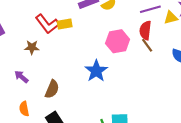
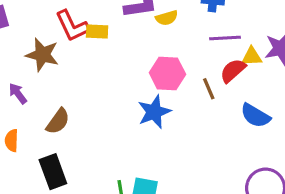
red semicircle: (145, 30) -> (233, 71), moved, turned 30
brown star: (32, 47) -> (42, 55), size x1.5
blue star: (96, 71) -> (154, 112), moved

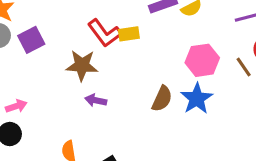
purple arrow: (18, 94) -> (96, 100), moved, turned -30
brown semicircle: (58, 121) -> (162, 99), moved

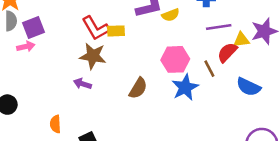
brown star: (82, 65) -> (93, 56), moved
blue star: (197, 99) -> (185, 87), moved
pink arrow: (16, 106) -> (26, 46), moved

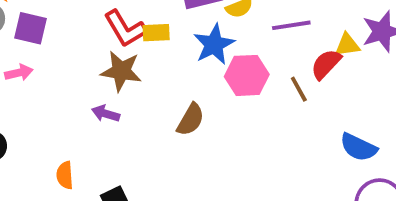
purple line: (219, 27) -> (291, 25), moved
purple square: (34, 28) -> (31, 28), turned 35
pink arrow: (26, 46) -> (19, 73), moved
blue star: (185, 87) -> (214, 44), moved
blue semicircle: (248, 87) -> (358, 147), moved

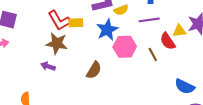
red semicircle: (326, 64) -> (168, 41), turned -78

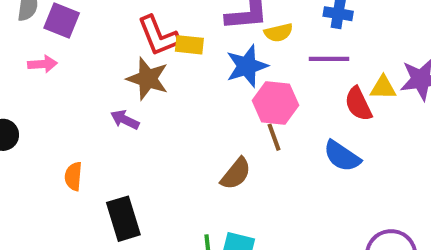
brown line: (153, 55) -> (274, 137), moved
brown semicircle: (94, 70) -> (236, 174), moved
blue semicircle: (185, 86) -> (342, 156), moved

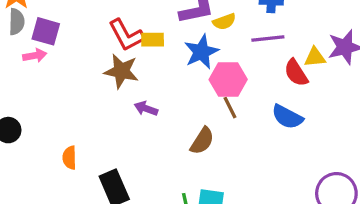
pink arrow: (43, 64) -> (35, 56), moved
purple arrow: (125, 120) -> (146, 109), moved

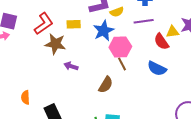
red L-shape: (126, 35) -> (44, 24), moved, turned -95

